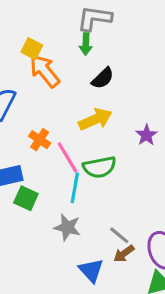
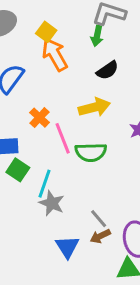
cyan line: (75, 188) -> (45, 184), moved

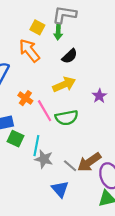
yellow square: (46, 32) -> (37, 27), moved
gray line: (99, 219) -> (70, 166), moved
brown arrow: (100, 236) -> (89, 162), moved, size x1.6

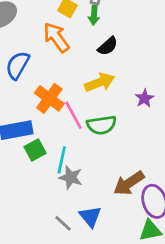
orange cross: (25, 98) -> (49, 98), size x1.5
green square: (15, 139) -> (35, 150), turned 35
gray line: (70, 166) -> (63, 223), moved

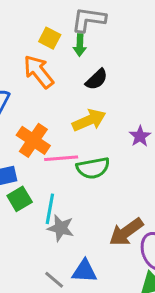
pink line: (74, 115) -> (61, 158), turned -64
blue triangle: (90, 217) -> (84, 271), turned -45

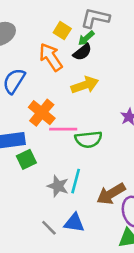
green arrow: (80, 45) -> (86, 38), turned 42
black semicircle: (97, 79) -> (82, 52), moved
yellow arrow: (89, 120) -> (85, 85), moved
cyan line: (50, 209) -> (76, 181), moved

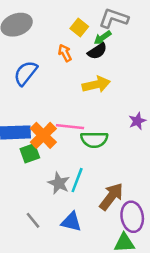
orange arrow: (51, 57) -> (65, 53), size x0.6
orange cross: (42, 113) -> (43, 135), moved
brown arrow: (111, 194) -> (111, 197), turned 152
gray line: (49, 228) -> (33, 220), moved

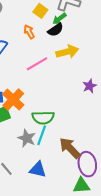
yellow arrow: (96, 85) -> (67, 52), moved
pink line: (70, 127) -> (37, 64), moved, turned -35
green semicircle: (94, 140) -> (43, 118), moved
brown arrow: (111, 197) -> (70, 148), turned -80

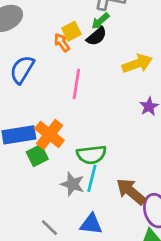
yellow square: (40, 11) -> (71, 31), moved, turned 32
yellow arrow: (67, 52) -> (137, 64), moved
pink line: (37, 64) -> (76, 84), turned -45

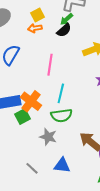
yellow square: (71, 31) -> (37, 15), moved
orange arrow: (62, 43) -> (35, 28), moved, turned -64
cyan line: (92, 178) -> (61, 93), moved

